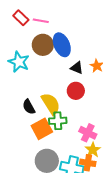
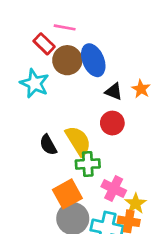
red rectangle: (21, 18) -> (44, 44), moved
orange square: (42, 129) -> (67, 194), moved
pink cross: (88, 133) -> (114, 189), moved

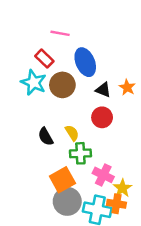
red rectangle: (44, 44) -> (44, 59), moved
brown circle: (67, 60) -> (62, 85), moved
yellow semicircle: (78, 141) -> (72, 133), size x0.6

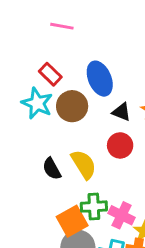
pink line: (60, 33) -> (62, 26), moved
yellow semicircle: (72, 133) -> (84, 164), size x1.5
green cross: (80, 153) -> (94, 207), moved

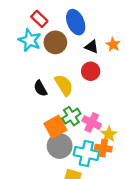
green cross: (94, 207) -> (71, 116), turned -30

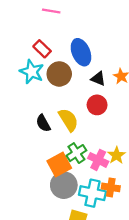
yellow star: (109, 134) -> (116, 155), moved

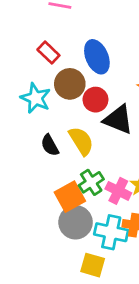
cyan star: (32, 72) -> (36, 98), moved
black triangle: (98, 79) -> (118, 120), moved, size x1.6
red circle: (97, 105) -> (95, 100), moved

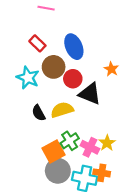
yellow semicircle: (81, 141) -> (62, 110), turned -75

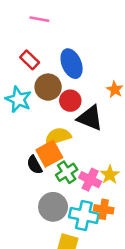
black semicircle: (39, 113) -> (34, 165), moved
orange square: (54, 152) -> (49, 154), moved

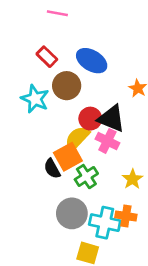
blue ellipse: (72, 64) -> (92, 61), turned -36
red circle: (70, 101) -> (90, 119), moved
yellow semicircle: (58, 136) -> (77, 138), turned -30
pink cross: (90, 180) -> (107, 141), moved

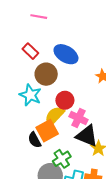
cyan star: (35, 99) -> (30, 95), moved
black triangle: (111, 119) -> (87, 136), moved
green cross: (86, 177) -> (62, 159), moved

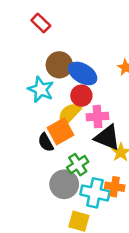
red rectangle: (30, 51) -> (41, 23), moved
blue ellipse: (66, 54) -> (83, 73), moved
pink cross: (79, 118) -> (97, 117), turned -30

